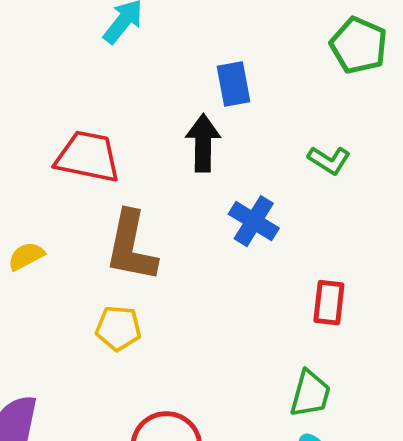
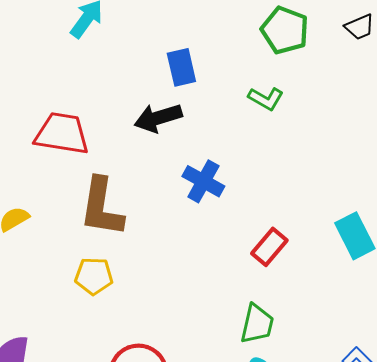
black arrow: (203, 143) -> (158, 118), turned -105
green L-shape: (329, 160) -> (266, 99), moved
red rectangle: (329, 303) -> (269, 247), turned 36

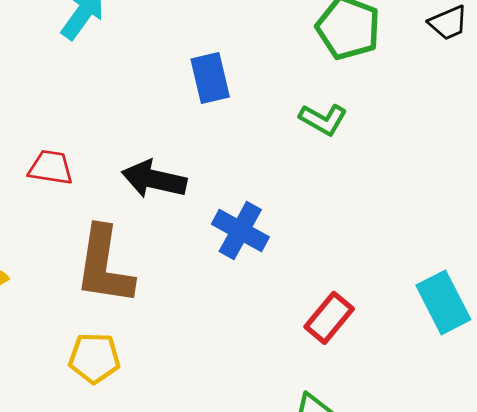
black arrow: (158, 118) -> (154, 179), moved, turned 30
red trapezoid: (62, 134) -> (51, 168), size x0.6

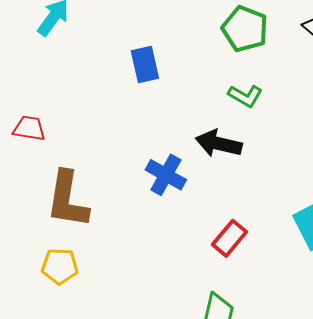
green L-shape: (323, 119) -> (245, 96), moved
black arrow: (154, 179) -> (219, 144), moved

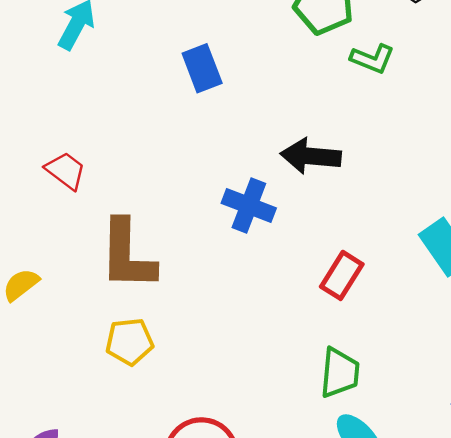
green L-shape: (245, 96) -> (372, 59), moved
red trapezoid: (29, 128) -> (66, 171), turned 36

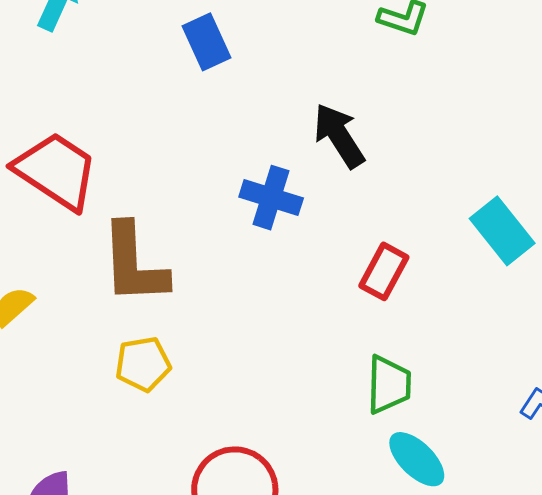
black arrow: (311, 156) -> (339, 136), turned 56
red trapezoid: (66, 171) -> (56, 171), size x1.8

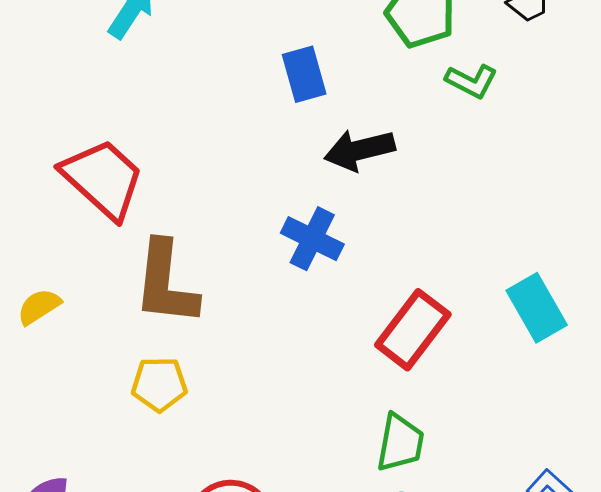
blue rectangle: (207, 42) -> (304, 74), moved
black arrow: (339, 136) -> (359, 150), moved, turned -80
red rectangle: (384, 271) -> (413, 330), size x1.4

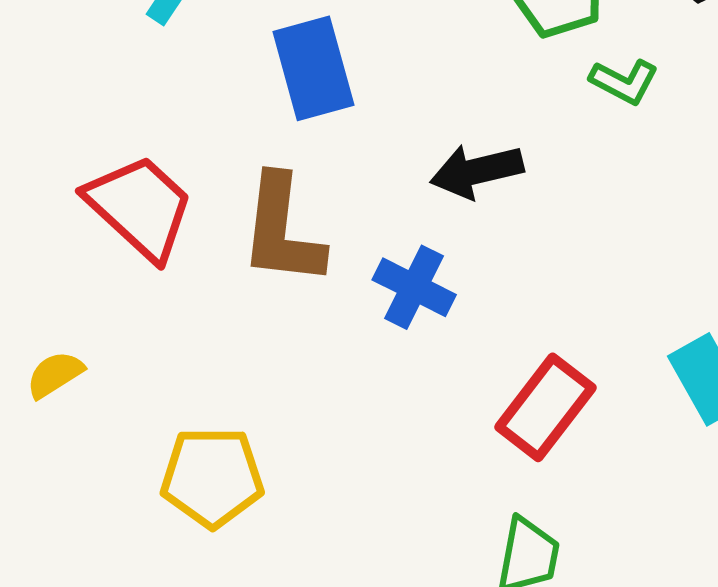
blue rectangle: (304, 74) -> (313, 68), moved, size x1.4
brown L-shape: (166, 283) -> (282, 230), moved
yellow pentagon: (159, 384) -> (212, 477), size x1.4

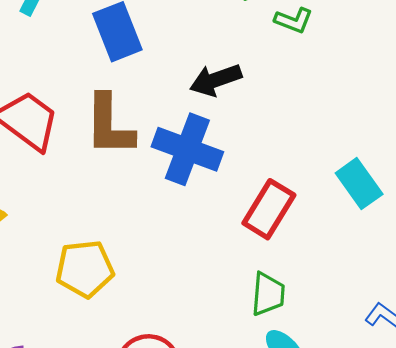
blue cross: (414, 287) -> (187, 149), size x1.5

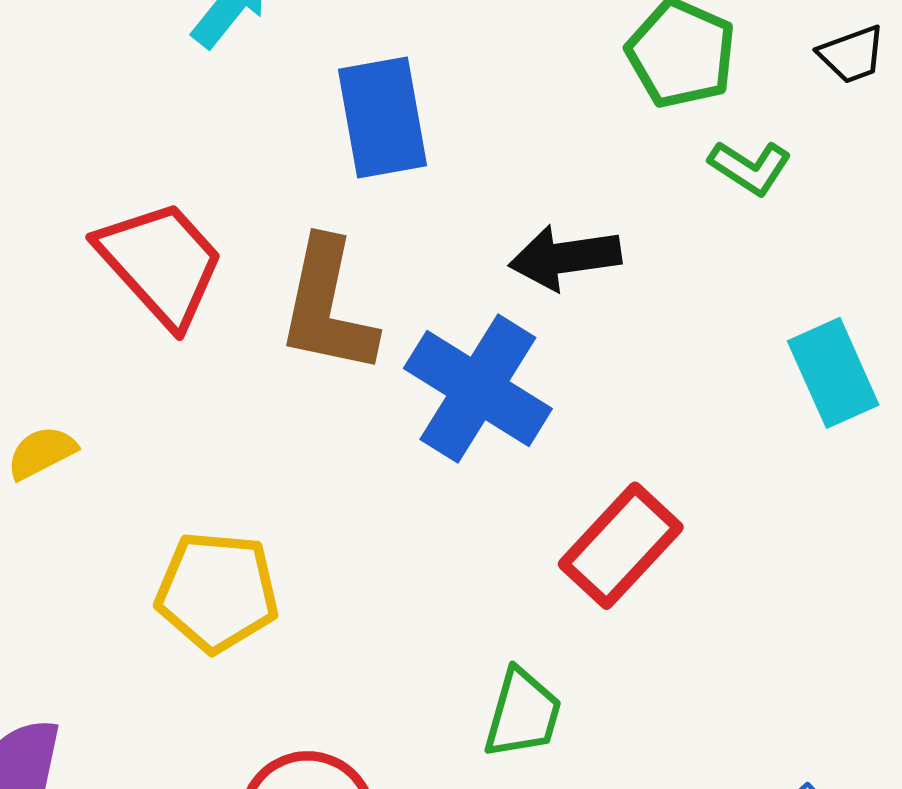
cyan rectangle: (359, 184) -> (833, 373), moved
green trapezoid: (268, 294) -> (523, 714), moved

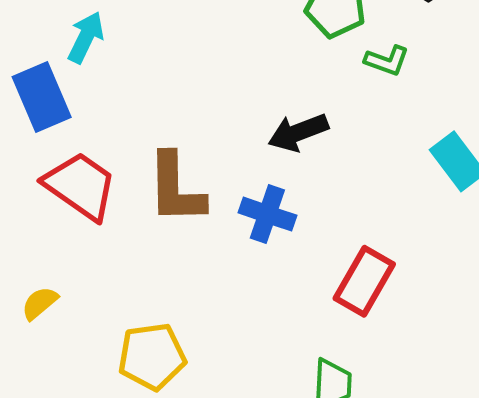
blue rectangle: (382, 118) -> (42, 97), moved
blue cross: (478, 388) -> (267, 214), size x0.7

